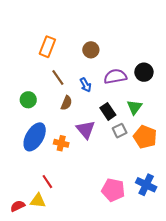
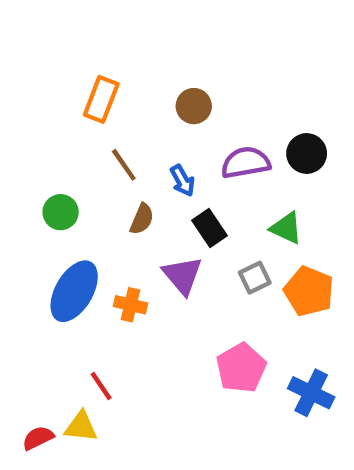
green triangle: (134, 107) -> (286, 228), turned -42
black rectangle: (108, 111) -> (210, 228), moved
pink pentagon: (113, 190) -> (241, 368), moved, turned 30

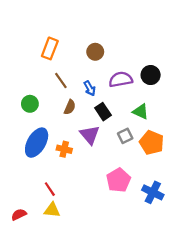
yellow triangle: (81, 427) -> (52, 210), moved

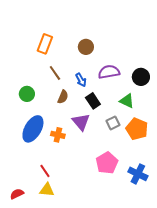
black circle: (151, 75) -> (141, 77), moved

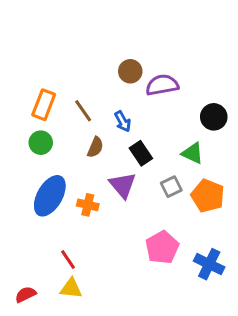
orange rectangle: (45, 44) -> (44, 105), moved
purple semicircle: (109, 72) -> (162, 85), moved

